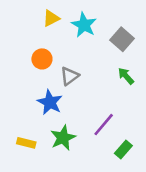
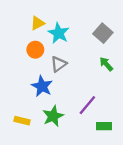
yellow triangle: (51, 18) -> (38, 23), moved
cyan star: (84, 25) -> (59, 33), moved
green rectangle: (123, 149) -> (104, 126), turned 48

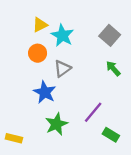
yellow rectangle: (22, 121) -> (14, 138), moved
green rectangle: (104, 126) -> (111, 135), turned 32

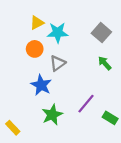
cyan star: (62, 35) -> (58, 33), turned -30
green rectangle: (111, 135) -> (110, 118), moved
yellow rectangle: (14, 138) -> (13, 128), turned 32

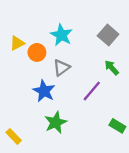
yellow triangle: (37, 23) -> (17, 43), moved
cyan star: (58, 33) -> (61, 35), turned 30
purple line: (86, 104) -> (92, 91), moved

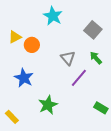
cyan star: (61, 35) -> (53, 16), moved
gray triangle: (61, 68) -> (68, 58), moved, turned -35
blue star: (44, 91) -> (24, 78), moved

